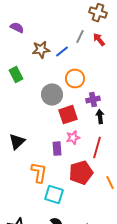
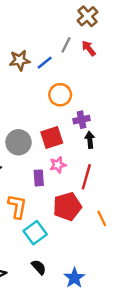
brown cross: (98, 13) -> (87, 16), turned 30
gray circle: (52, 95) -> (18, 142), moved
cyan square: (54, 195) -> (35, 233), turned 36

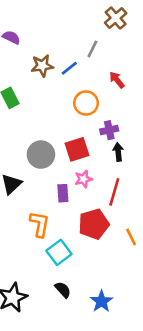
red arrow: (89, 48) -> (117, 80), moved

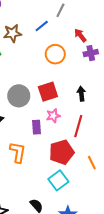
brown star: (42, 66) -> (12, 33), moved
purple cross: (109, 130) -> (91, 53), moved
cyan square: (59, 252) -> (58, 180), moved

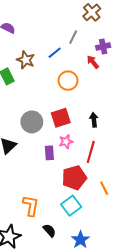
brown star: (12, 33) -> (26, 60), turned 30
purple cross: (91, 53) -> (103, 46), moved
orange L-shape: (18, 152) -> (31, 206), moved

